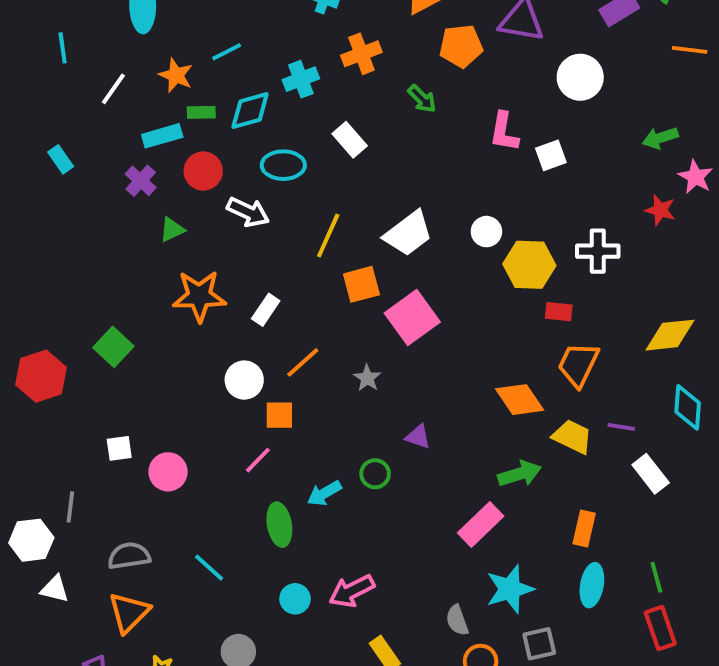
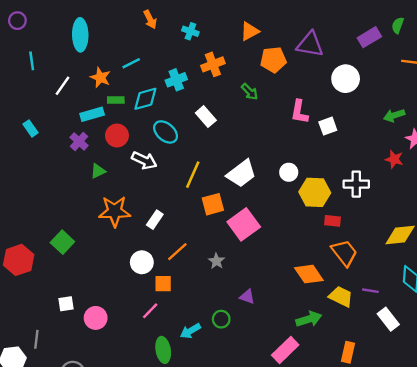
cyan ellipse: (283, 165) -> (166, 132), turned 40
orange trapezoid: (578, 364) -> (344, 253), turned 116

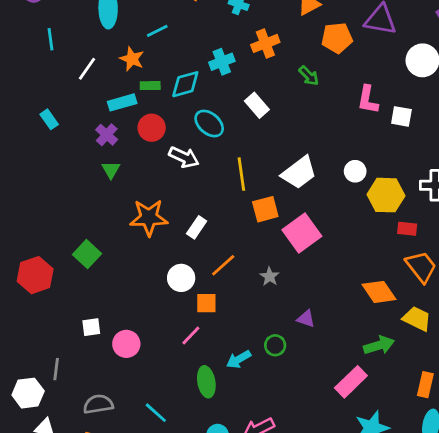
cyan line: (131, 63) -> (157, 31), moved
white square: (328, 126) -> (401, 116), turned 30
green triangle: (98, 171) -> (111, 170), moved, turned -35
yellow line: (193, 175) -> (241, 174), turned -32

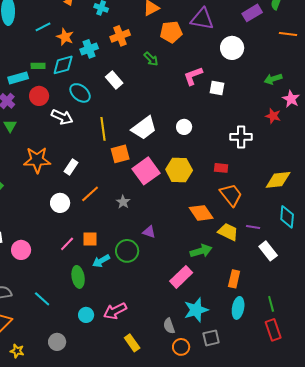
orange star: (132, 59) -> (65, 37), moved
pink L-shape: (368, 100) -> (193, 76), turned 60
yellow hexagon: (386, 195) -> (179, 170), moved
orange square: (206, 303) -> (90, 239), moved
green circle: (275, 345) -> (127, 251), size x1.5

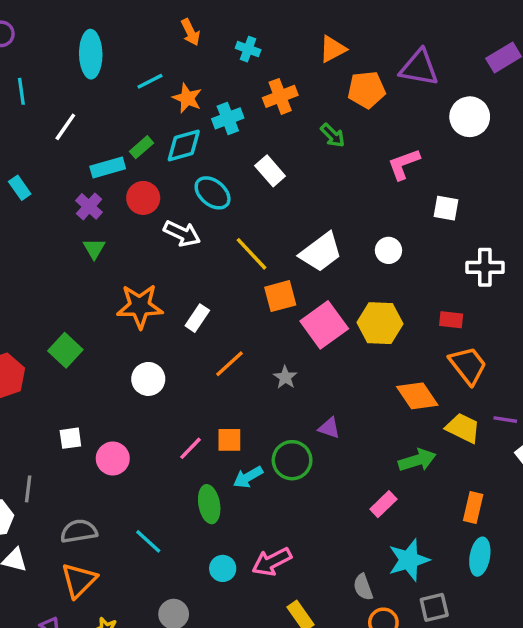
green rectangle: (38, 66) -> (141, 147), turned -40
white square: (217, 88) -> (446, 208), moved
yellow line: (103, 129) -> (251, 254), turned -35
white circle: (60, 203) -> (148, 379), moved
pink rectangle: (181, 277) -> (383, 504), size x0.7

